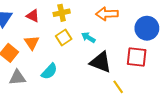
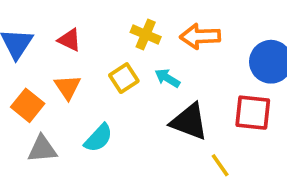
yellow cross: (62, 13) -> (146, 34), moved, turned 35

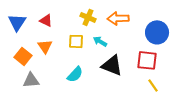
yellow square: (124, 78) -> (76, 41), turned 35
cyan semicircle: (98, 138) -> (75, 74), moved
yellow line: (220, 165) -> (153, 85), moved

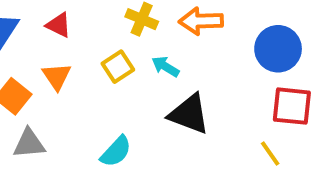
yellow square: (76, 41) -> (118, 67), turned -35
red square: (147, 60) -> (292, 106), moved
cyan semicircle: (75, 74) -> (116, 152), moved

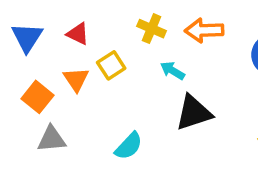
yellow square: (118, 67) -> (111, 65), moved
black triangle: (189, 114) -> (194, 113), turned -39

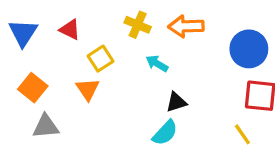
orange triangle: (76, 79) -> (88, 89), moved
black triangle: (194, 113) -> (176, 102), size x0.6
cyan semicircle: (129, 146) -> (165, 133), moved

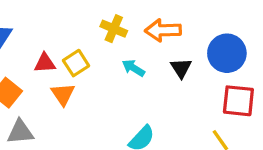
red triangle: (70, 30) -> (45, 63), moved, turned -30
black triangle: (176, 102) -> (181, 68), moved, turned -45

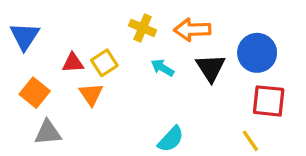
black triangle: (181, 68) -> (211, 68), size x1.4

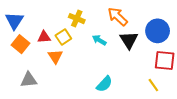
yellow cross: (143, 28) -> (77, 19), moved
orange arrow: (192, 30) -> (118, 17), turned 45
orange square: (35, 93) -> (21, 44), moved

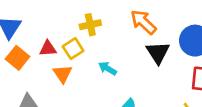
yellow cross: (77, 19) -> (90, 25), turned -35
cyan arrow: (99, 40) -> (108, 68), moved

